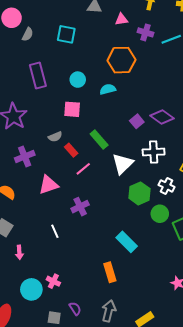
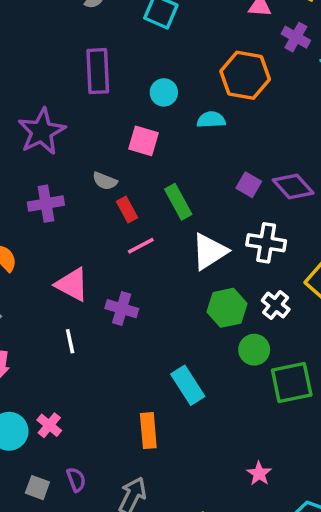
purple square: (137, 121) -> (249, 185), turned -32
gray semicircle: (55, 137) -> (105, 181), turned 32
pink triangle: (48, 185) -> (72, 284), moved, turned 35
purple cross: (80, 207) -> (122, 309), turned 30

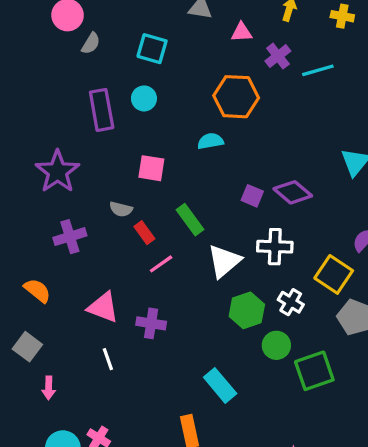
purple cross: (296, 37) -> (278, 56), turned 30
cyan circle: (164, 92) -> (144, 98), moved

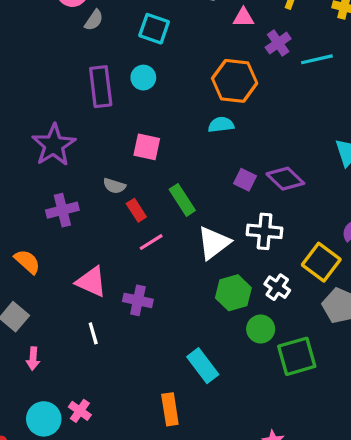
cyan semicircle: (210, 141) -> (221, 125), moved

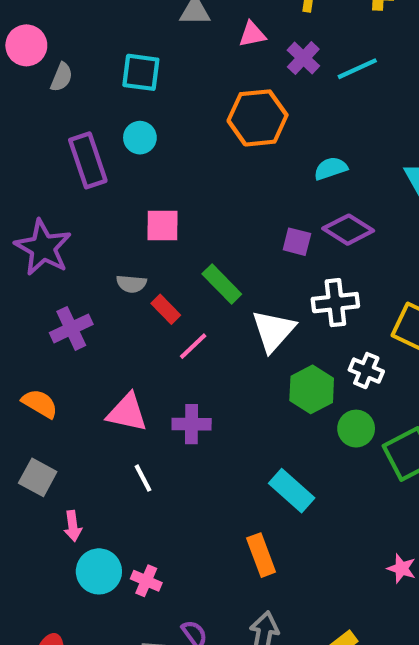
cyan semicircle: (221, 125) -> (331, 168), moved
cyan circle: (44, 419) -> (99, 571), moved

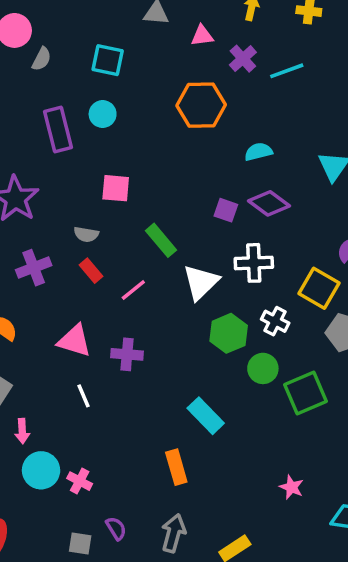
red rectangle: (166, 309) -> (91, 271), moved

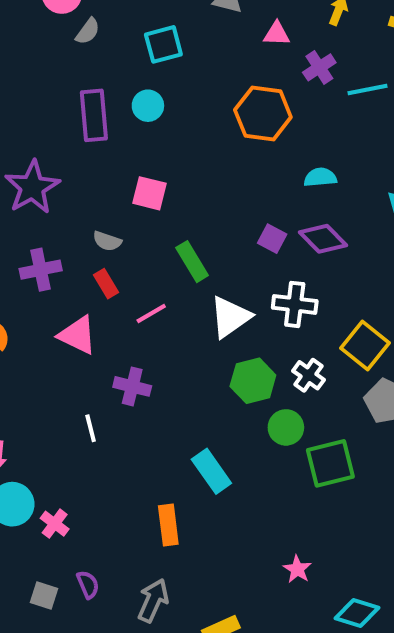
cyan square: (108, 60) -> (163, 44), turned -36
pink triangle: (74, 341) -> (77, 335), moved
white line: (83, 396) -> (91, 428), moved

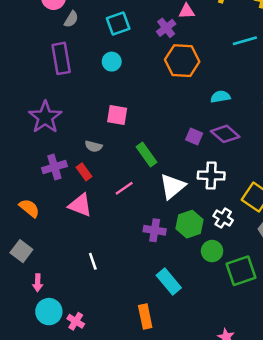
purple cross: (319, 67) -> (166, 28), moved
purple rectangle: (94, 115) -> (61, 58), moved
red rectangle: (106, 284) -> (84, 172), moved
purple cross: (132, 386) -> (155, 230), moved

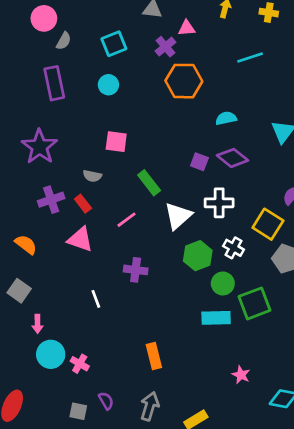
purple cross: (155, 230) -> (136, 270), moved
cyan rectangle: (169, 282) -> (216, 318), moved, turned -50

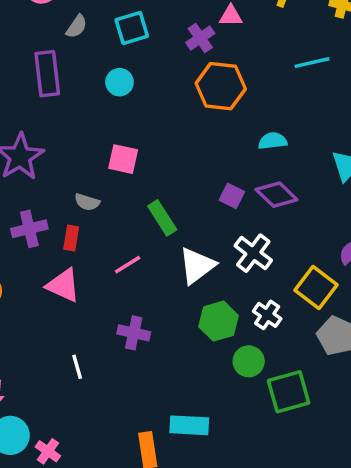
gray semicircle: (64, 41) -> (77, 27), moved
white cross: (219, 203) -> (253, 253), turned 32
red rectangle: (83, 204) -> (71, 238), turned 42
cyan rectangle: (216, 318) -> (189, 425), moved

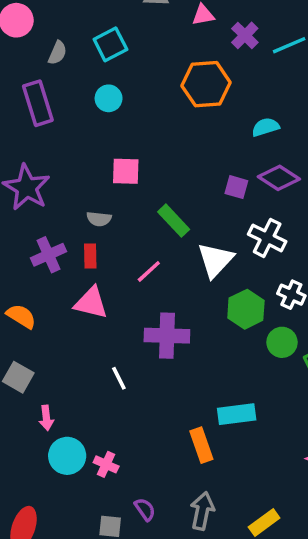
purple cross: (200, 38) -> (245, 35), moved
purple cross: (134, 333) -> (167, 336), size x1.4

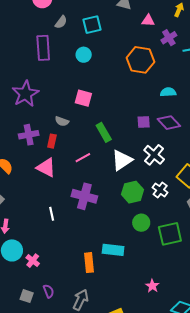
purple square: (236, 187) -> (144, 122), turned -32
green circle: (282, 342) -> (141, 223), moved

